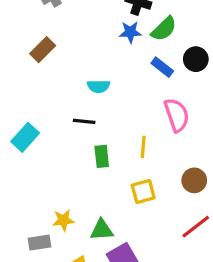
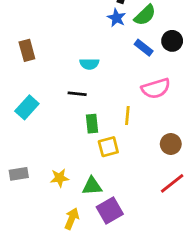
blue star: (130, 32) -> (116, 18), turned 30
brown rectangle: (43, 50) -> (27, 50), moved, turned -60
pink semicircle: (177, 115) -> (156, 88), turned 92
yellow square: (143, 192) -> (108, 147), moved
gray rectangle: (39, 243) -> (19, 174), moved

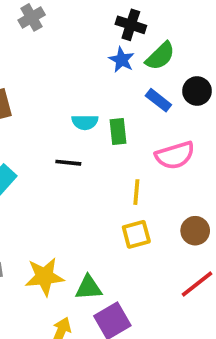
green rectangle: (92, 124) -> (118, 131), moved
yellow square: (108, 147) -> (136, 234), moved
yellow star: (59, 178) -> (44, 277), size x1.5

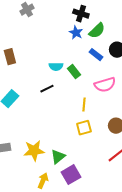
green rectangle: (118, 131) -> (74, 72), turned -32
black line: (68, 163) -> (47, 89), turned -32
green triangle: (89, 288) -> (58, 157), turned -35

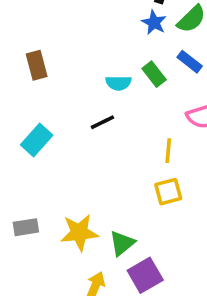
green rectangle: (74, 72) -> (154, 74), moved

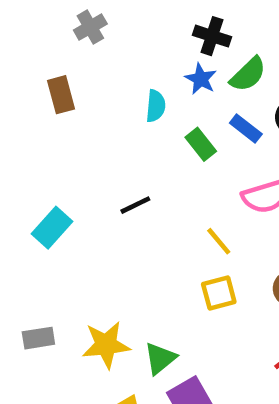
brown rectangle: (37, 65) -> (61, 95), moved
cyan semicircle: (118, 83) -> (156, 106), moved, turned -85
yellow line: (168, 151) -> (219, 241), turned -45

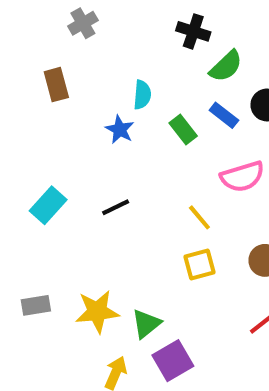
blue star: (201, 79) -> (120, 130), moved
black line: (135, 205) -> (116, 207), moved

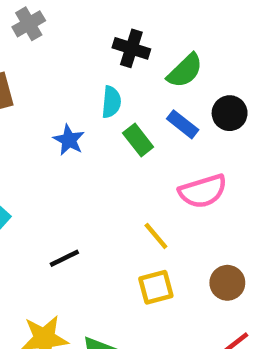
black cross: (193, 31) -> (131, 48), moved
cyan semicircle: (142, 95) -> (111, 102), moved
black line: (116, 207) -> (64, 258), moved

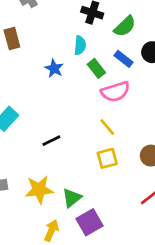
pink semicircle: (203, 191) -> (115, 92), moved

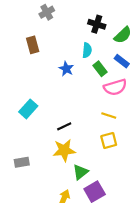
yellow line: (107, 127) -> (109, 116), turned -32
yellow star: (39, 190) -> (64, 150), moved

